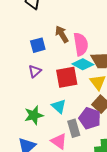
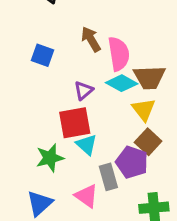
blue square: (38, 45) -> (42, 55), moved, turned 35
purple triangle: (35, 71) -> (84, 90), moved
red square: (67, 77) -> (75, 123), moved

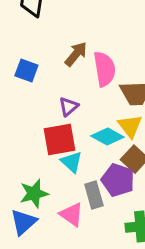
brown arrow: (91, 39) -> (76, 54), turned 70
cyan diamond: (122, 83) -> (107, 137), moved
green star: (50, 158) -> (34, 194), moved

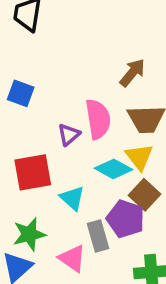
brown arrow: (76, 54) -> (132, 73), moved
pink semicircle: (104, 69) -> (98, 119), moved
red square: (59, 140) -> (33, 172), moved

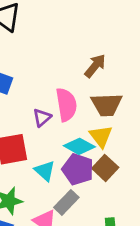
purple pentagon: (126, 219) -> (78, 169), moved
gray rectangle: (98, 236) -> (66, 202), turned 60

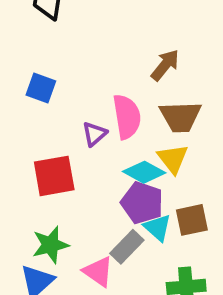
brown square: (105, 168) -> (192, 220), moved, turned 35
cyan triangle: (45, 171) -> (157, 228), moved

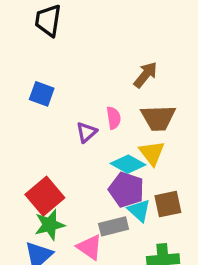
pink semicircle: (127, 117) -> (114, 118), size x0.6
red square: (54, 176) -> (45, 196), moved, turned -30
gray rectangle: (127, 247) -> (114, 226), turned 32

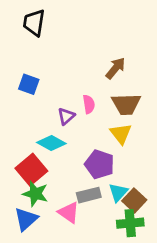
cyan diamond: (128, 164) -> (51, 143), moved
brown square: (168, 204) -> (134, 200), moved, turned -35
cyan triangle: (139, 210) -> (118, 192), moved, turned 30
green star: (50, 225) -> (35, 194), turned 30

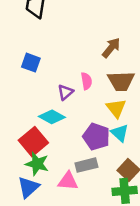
cyan triangle: (118, 192) -> (120, 133), moved, turned -30
pink triangle: (69, 212) -> (68, 181), turned -30

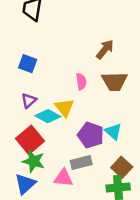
purple triangle: (65, 92) -> (29, 101), moved
yellow triangle: (116, 108) -> (64, 108), moved

